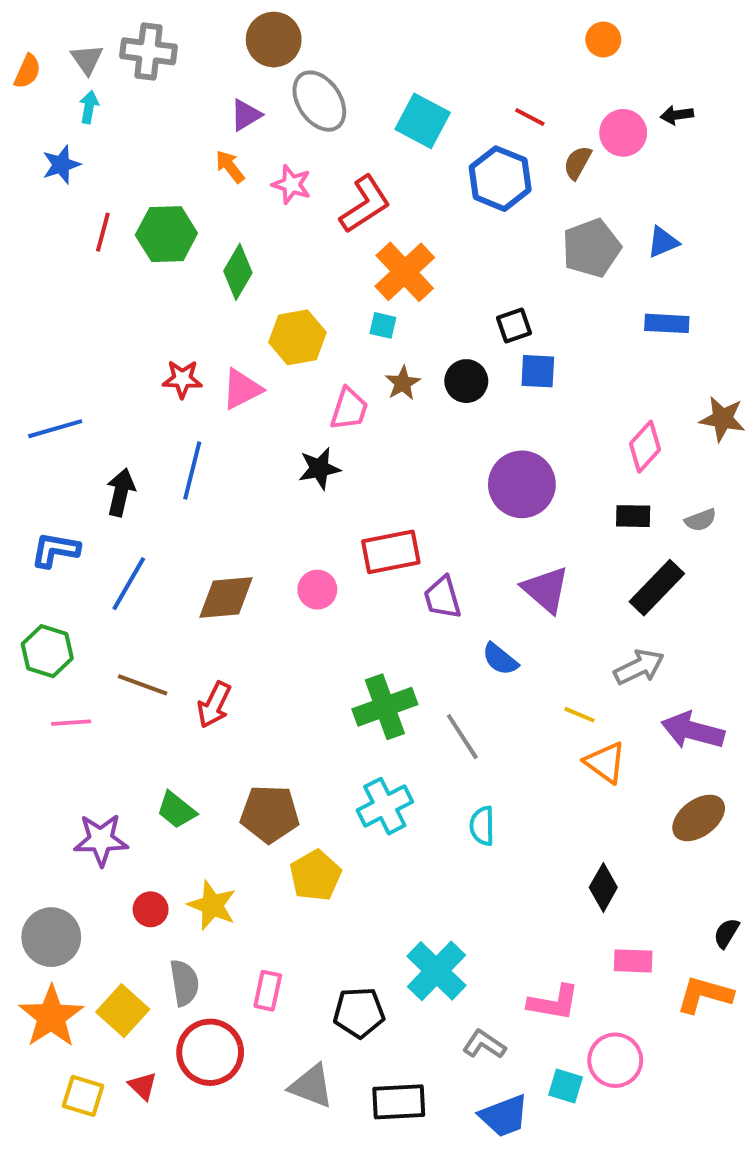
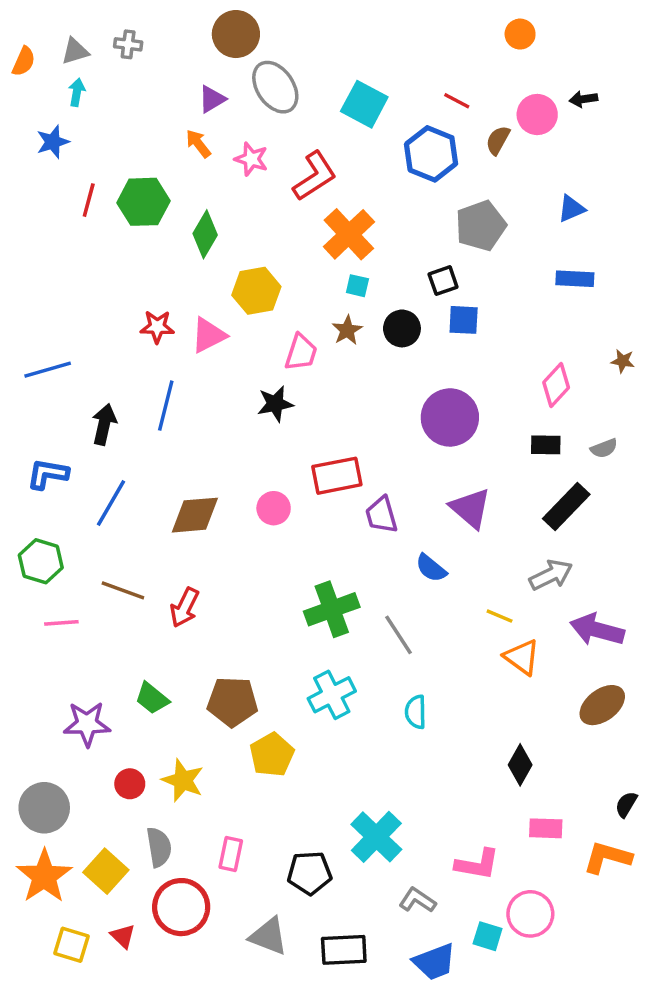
gray cross: (149, 51) -> (128, 44), size x0.6
gray triangle: (87, 59) -> (75, 51), turned 48
gray pentagon: (591, 248) -> (481, 226), moved
cyan square: (383, 325) -> (357, 286), moved
brown star: (722, 419) -> (623, 361), size x0.6

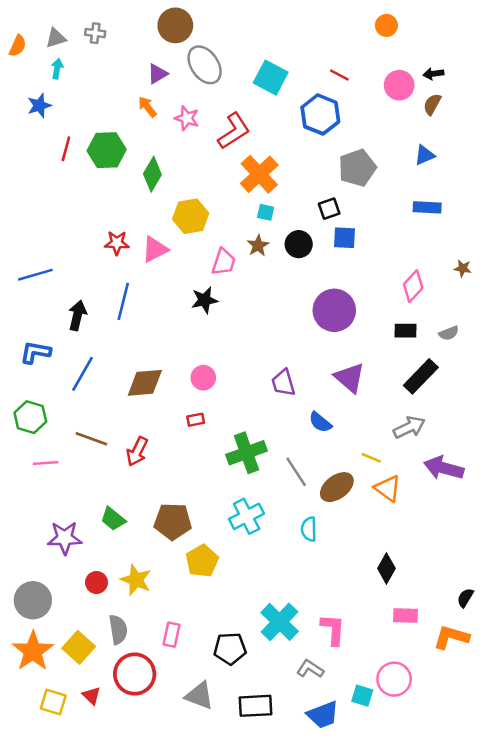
brown semicircle: (498, 140) -> (432, 104), moved
red rectangle: (337, 476) -> (196, 420), moved, size x0.5
brown ellipse: (602, 705) -> (337, 487), moved
pink L-shape: (477, 864) -> (333, 630), moved, turned -96

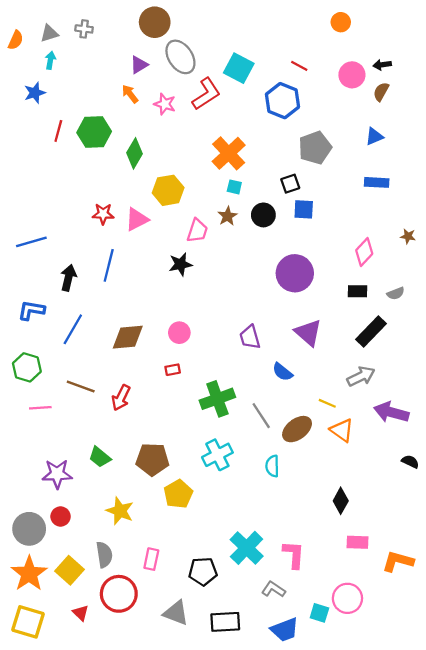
red L-shape: (234, 131) -> (206, 94), moved
red circle: (96, 582) -> (61, 516), moved
black semicircle: (465, 598) -> (410, 462), moved, turned 84
yellow square: (53, 702) -> (28, 622), moved, size x1.4

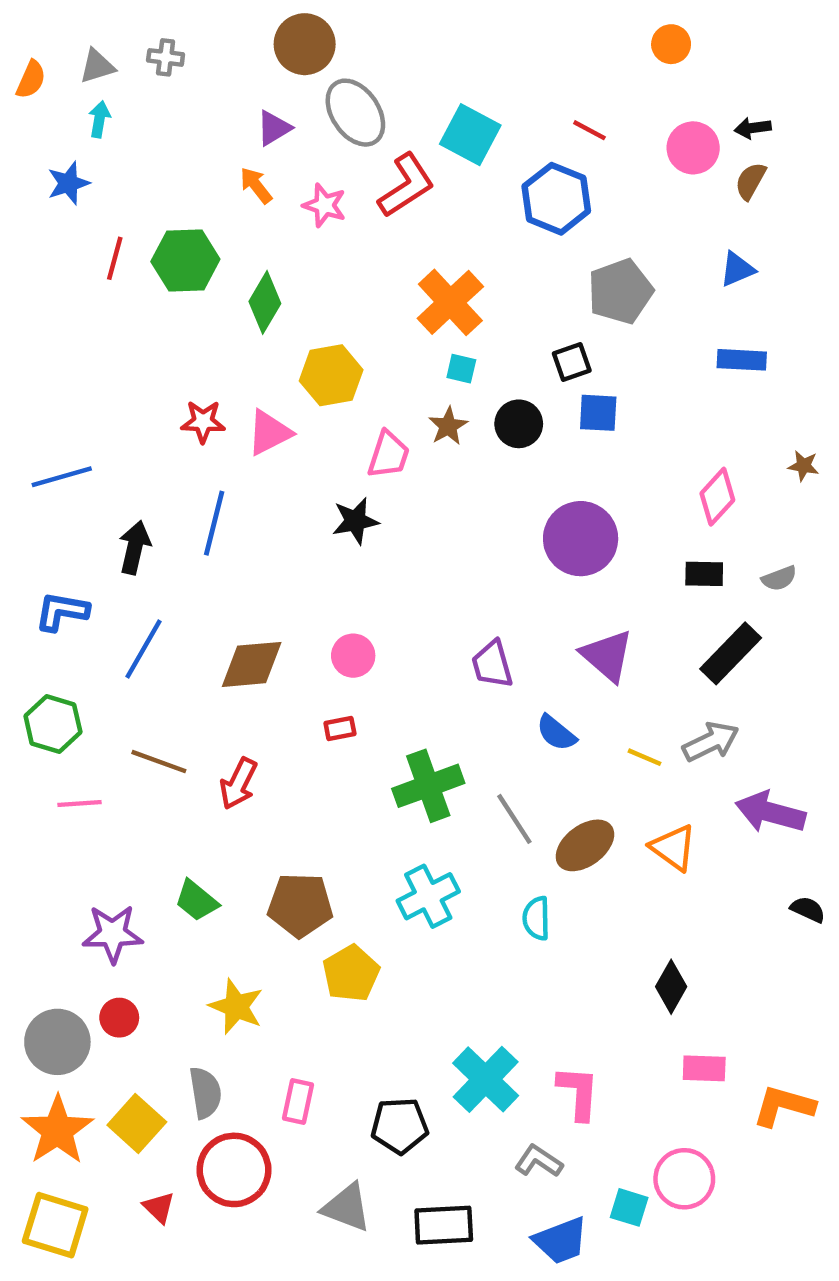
yellow line: (327, 403) -> (645, 757), moved

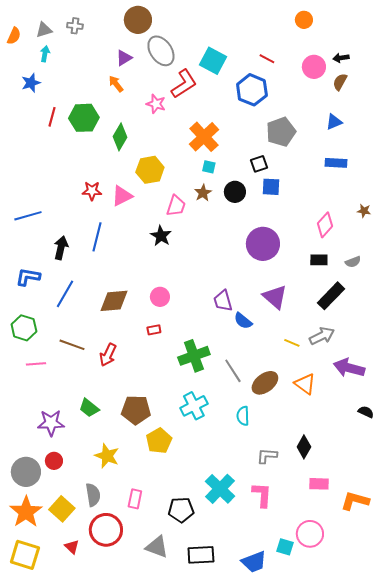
pink star: (324, 205) -> (156, 104), moved
black star: (355, 521) -> (161, 236), turned -30
blue semicircle: (556, 733) -> (243, 321), moved
gray L-shape: (539, 1161) -> (267, 456), moved, turned -30

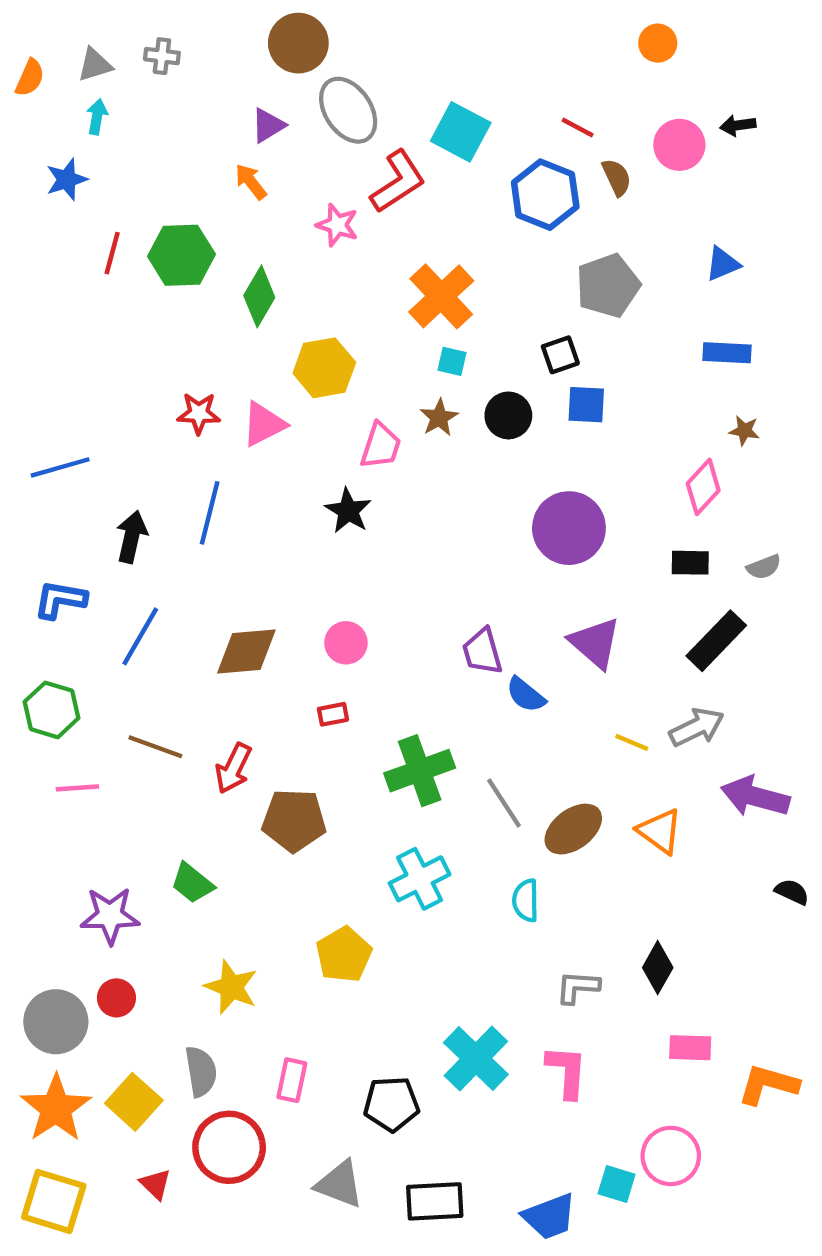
brown semicircle: (340, 82) -> (617, 177), moved, turned 126
brown star: (364, 211) -> (744, 431), moved
brown pentagon: (136, 410) -> (294, 820), moved

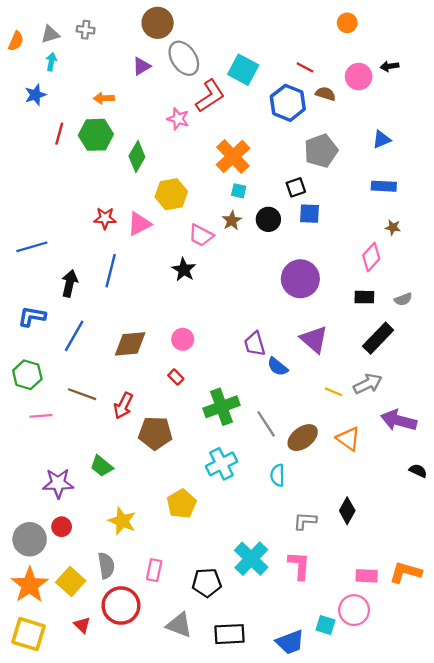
brown semicircle: (617, 177) -> (325, 94), turned -48
orange arrow: (251, 182) -> (104, 98), moved, turned -54
pink trapezoid: (381, 446) -> (201, 235), turned 100
red rectangle: (333, 714) -> (176, 377), turned 56
pink rectangle: (690, 1048) -> (367, 576), moved

